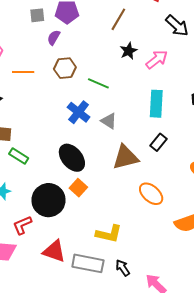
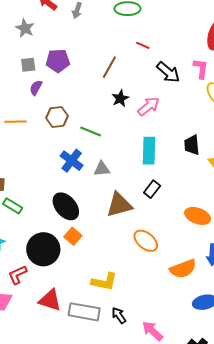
purple semicircle: (54, 38) -> (36, 88), moved
gray triangle: (109, 121) -> (102, 169), turned -36

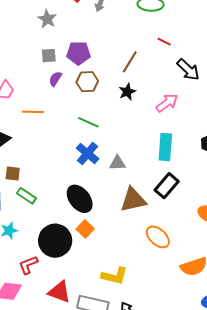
black star: (120, 98) -> (127, 92), moved
brown hexagon: (57, 117) -> (87, 82), moved
green line: (91, 132) -> (88, 122), moved
black rectangle: (152, 189) -> (167, 186), size x1.4

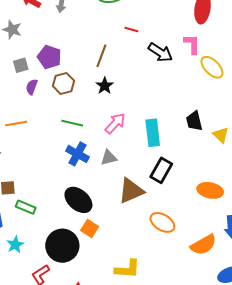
purple pentagon: (78, 53) -> (49, 57), turned 30
pink arrow: (167, 103) -> (115, 123), moved

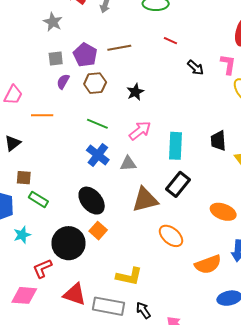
black arrow: (160, 52) -> (196, 68), size x0.7
brown line: (101, 56) -> (119, 48), moved, turned 50

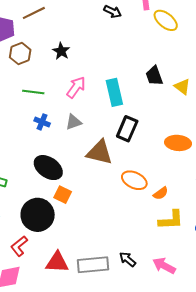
blue cross: (98, 155) -> (42, 122), size x0.7
brown triangle: (145, 200) -> (100, 152), turned 44
orange semicircle: (208, 264) -> (161, 193), moved, size x0.6
yellow L-shape: (129, 276) -> (171, 220), moved

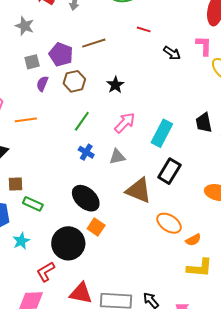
green line: (33, 92) -> (82, 121), turned -70
cyan rectangle: (114, 92) -> (162, 133), turned 32

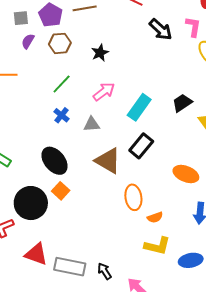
black arrow: (172, 53) -> (161, 29), size x1.4
black trapezoid: (204, 123) -> (182, 103), turned 60
orange ellipse: (169, 223) -> (133, 197), turned 40

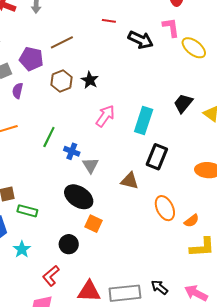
brown hexagon: (60, 43) -> (62, 81), moved
green line: (62, 84) -> (49, 137), moved
gray triangle: (92, 124) -> (90, 165), moved, turned -42
brown triangle: (108, 161) -> (130, 181), size x0.7
black circle: (31, 203) -> (69, 244), size x0.6

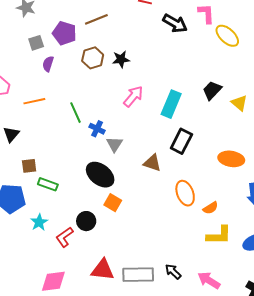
black star: (90, 80) -> (121, 59), turned 30
green line: (49, 137) -> (76, 113), turned -55
red L-shape: (51, 276) -> (65, 237), moved

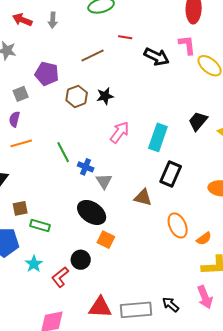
brown line: (96, 19) -> (93, 55), moved
gray square: (36, 43) -> (21, 94), moved
purple semicircle: (48, 64) -> (14, 119), moved
pink arrow: (209, 280) -> (205, 297), moved, turned -140

